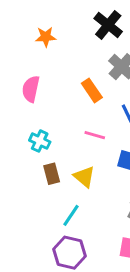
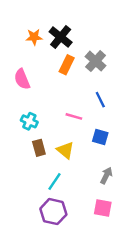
black cross: (108, 25) -> (61, 37), moved
pink semicircle: (31, 89) -> (22, 79), turned -35
orange rectangle: (92, 90) -> (67, 65), moved, turned 60

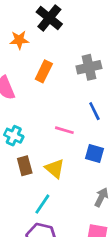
black cross: (61, 37) -> (49, 18), moved
gray cross: (96, 61) -> (89, 67), turned 35
orange rectangle: (67, 65) -> (44, 71), moved

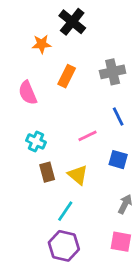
pink line: (64, 130) -> (88, 136), turned -42

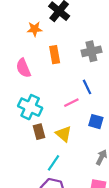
orange rectangle: (67, 76) -> (55, 55), turned -36
blue line: (118, 116) -> (87, 87), moved
cyan cross: (36, 141) -> (30, 107), size x1.5

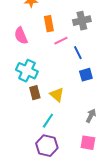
pink line: (71, 103) -> (61, 41), moved
blue square: (96, 122) -> (86, 75), moved, turned -32

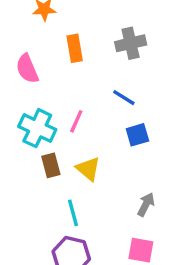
pink line: (61, 41) -> (76, 121), moved, turned -40
blue line: (78, 53) -> (124, 98), turned -32
cyan line: (48, 121) -> (73, 213), turned -49

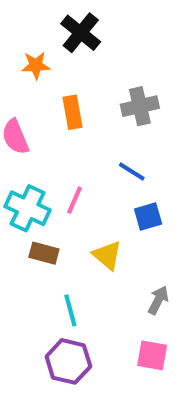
brown rectangle: (51, 165) -> (44, 253), turned -60
yellow triangle: (88, 169) -> (107, 255), moved

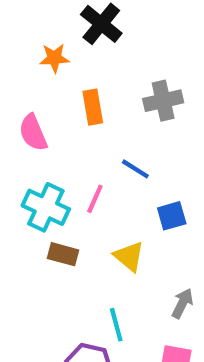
blue line: (132, 172) -> (135, 169), moved
cyan line: (70, 310) -> (116, 325), moved

